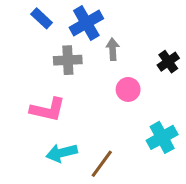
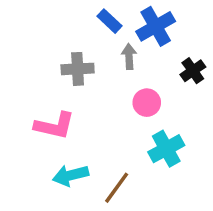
blue rectangle: (42, 18) -> (110, 21), moved
blue cross: (86, 23) -> (156, 26), moved
cyan cross: (162, 137) -> (166, 149), moved

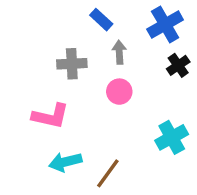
blue cross: (156, 26) -> (165, 24), moved
pink circle: (147, 103) -> (119, 92), moved
cyan cross: (166, 149) -> (172, 137), moved

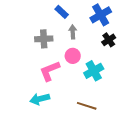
pink L-shape: (51, 116) -> (50, 71), moved, turned 145
cyan cross: (172, 137) -> (94, 71), moved
brown line: (108, 173) -> (87, 106), moved, turned 72

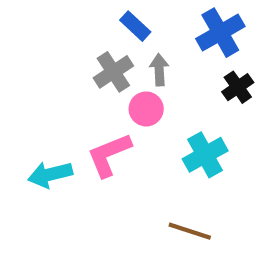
gray cross: (44, 39) -> (113, 72), moved, turned -30
pink circle: (73, 56) -> (146, 109), moved
cyan arrow: (40, 99) -> (50, 174), moved

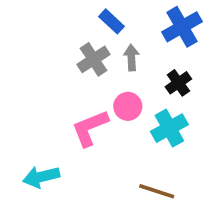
black cross: (238, 87) -> (178, 83), moved
pink circle: (146, 109) -> (128, 106), moved
cyan arrow: (50, 174) -> (41, 177), moved

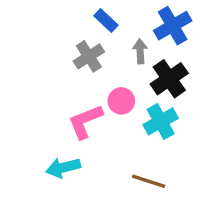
gray arrow: (131, 58) -> (140, 51), moved
black cross: (178, 83) -> (169, 79), size x1.5
cyan arrow: (41, 177) -> (63, 168), moved

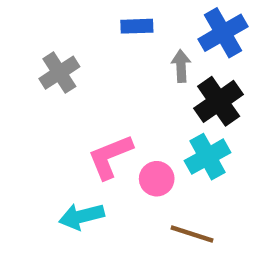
blue rectangle: (106, 21) -> (137, 26), turned -45
gray cross: (89, 56) -> (59, 73), moved
pink circle: (121, 101) -> (157, 179), moved

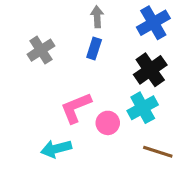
blue rectangle: (137, 26) -> (94, 49), moved, turned -70
gray arrow: (181, 66) -> (97, 17), moved
brown line: (192, 234) -> (158, 152), moved

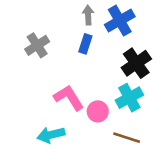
blue cross: (153, 23) -> (120, 21), moved
pink L-shape: (76, 108) -> (69, 98), turned 80
brown line: (158, 152) -> (127, 138), moved

